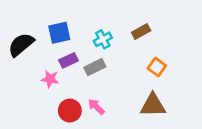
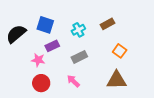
blue square: (59, 33) -> (45, 25), turned 30
gray rectangle: (95, 67) -> (79, 57), moved
red circle: (70, 111) -> (41, 83), moved

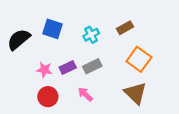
purple rectangle: (52, 46) -> (68, 67), moved
orange square: (120, 51) -> (139, 59), size x1.5
brown triangle: (117, 80) -> (135, 93), turned 45

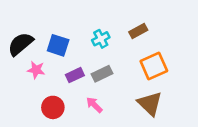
blue square: (53, 29) -> (58, 45), moved
orange square: (139, 59) -> (154, 66), turned 30
pink star: (44, 70) -> (36, 70), moved

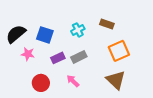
brown rectangle: (138, 31) -> (107, 24), turned 48

